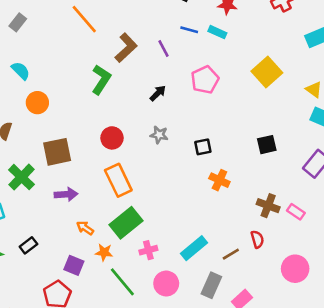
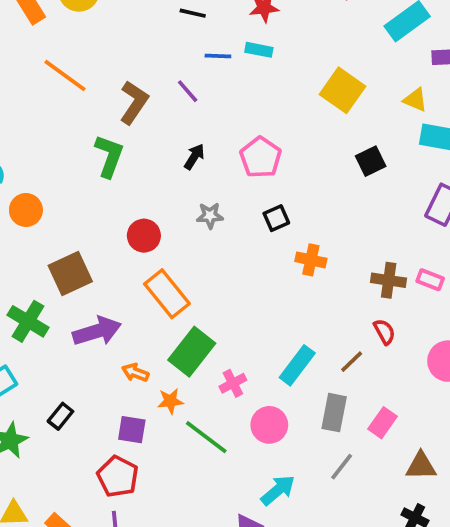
pink pentagon: (205, 80) -> (261, 157), moved
black square: (267, 145) -> (371, 161), moved
purple arrow: (66, 194) -> (97, 331), size x1.4

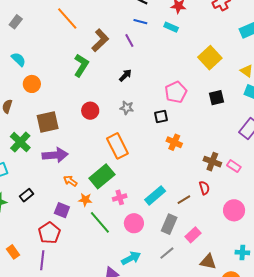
blue line: (218, 56) -> (140, 22), moved
pink pentagon: (261, 157) -> (176, 92), moved
orange rectangle: (167, 294) -> (117, 146), moved

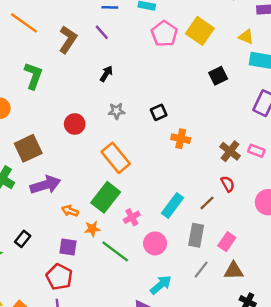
green L-shape: (81, 65) -> (33, 76), moved
pink pentagon: (176, 92) -> (164, 34), moved
brown cross: (212, 162) -> (230, 151), turned 30
brown triangle: (208, 262) -> (234, 271), moved

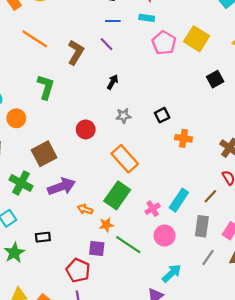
pink cross: (132, 217) -> (153, 209), moved
black rectangle: (23, 239) -> (43, 237), turned 48
purple square: (68, 247) -> (97, 249), moved

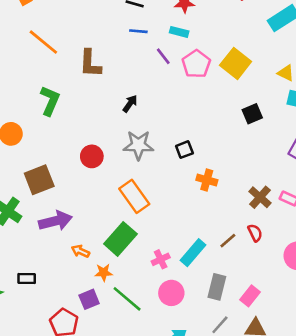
purple line: (107, 44) -> (163, 56), moved
brown L-shape: (76, 52) -> (90, 63), turned 145
gray star: (123, 116) -> (138, 145), size x1.6
brown line: (210, 196) -> (228, 241), moved
purple square: (97, 249) -> (89, 299), turned -35

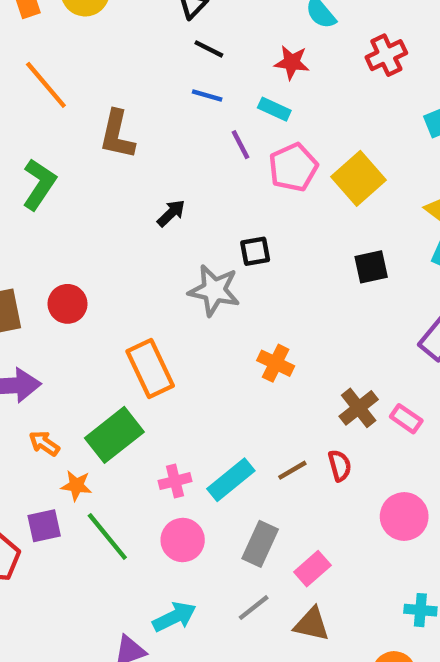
gray star: (138, 145) -> (214, 290), moved
black square: (184, 150) -> (255, 251), moved
red circle: (92, 156) -> (68, 304), moved

